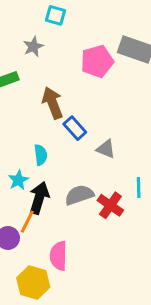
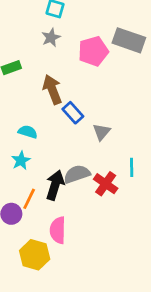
gray star: (33, 47) -> (51, 38), moved
gray triangle: (106, 149) -> (102, 132), turned 48
cyan semicircle: (41, 155) -> (28, 132), moved, turned -66
black arrow: (39, 198) -> (55, 185), moved

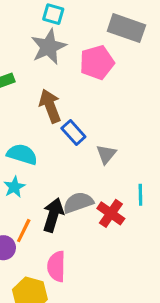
gray star: (51, 38) -> (49, 47), size x1.6
gray rectangle: (129, 40) -> (126, 28), moved
cyan semicircle: (28, 132) -> (22, 154), size x1.4

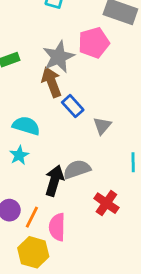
gray star: (49, 47) -> (59, 57), moved
red cross: (111, 213) -> (106, 203), moved
orange line: (24, 231) -> (32, 217), moved

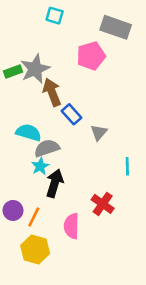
gray star: (59, 57) -> (35, 69), moved
cyan star: (19, 155) -> (40, 166), moved
gray semicircle: (77, 169) -> (47, 148), moved
pink semicircle: (57, 227) -> (71, 226), moved

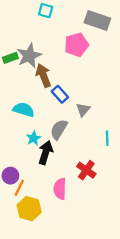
gray semicircle: (47, 148) -> (59, 129), moved, turned -40
orange line: (34, 217) -> (19, 188), moved

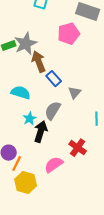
pink semicircle: (60, 189) -> (54, 165), turned 54

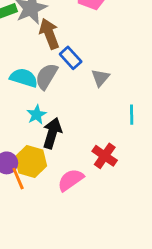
gray semicircle: (53, 111) -> (46, 76), moved
orange line: (17, 164) -> (18, 179), turned -49
yellow hexagon: (26, 183) -> (31, 161), moved

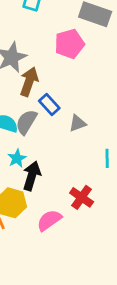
brown arrow: (49, 34) -> (29, 82), turned 40
gray triangle: (100, 78) -> (78, 123), turned 30

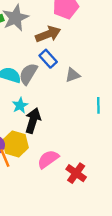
brown arrow: (29, 82) -> (48, 34), moved, turned 50
red cross: (82, 197) -> (76, 173), moved

